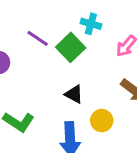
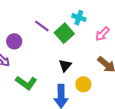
black triangle: (74, 94) -> (65, 65), turned 40

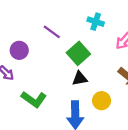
green square: (64, 33) -> (78, 53), moved
black triangle: (65, 65) -> (80, 78), turned 40

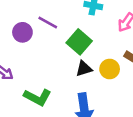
purple circle: (19, 50) -> (22, 32), moved
yellow circle: (102, 101) -> (110, 69), moved

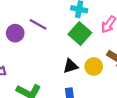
green square: (79, 42) -> (80, 33), moved

